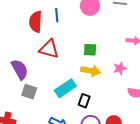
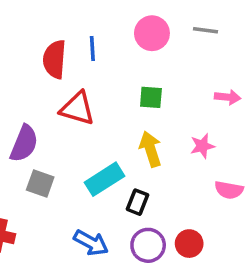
green square: (90, 50) -> (151, 97), moved
purple semicircle: (20, 69) -> (24, 144), turned 50
yellow arrow: (91, 71) -> (150, 149), turned -120

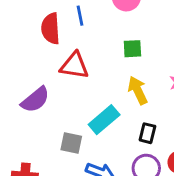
purple semicircle: (24, 144) -> (35, 100), turned 36
gray square: (40, 184) -> (71, 143), moved
black rectangle: (137, 202) -> (147, 133), moved

